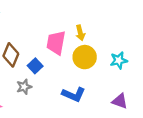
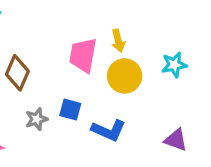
cyan star: (119, 60) -> (174, 65), moved
blue square: (35, 66) -> (70, 110), moved, turned -32

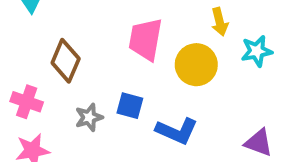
yellow arrow: (118, 41) -> (220, 22), moved

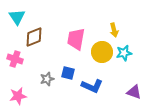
cyan star: (257, 51) -> (124, 53), moved
brown diamond: (66, 61) -> (34, 37), moved, turned 45
pink cross: (27, 102) -> (15, 59), moved

